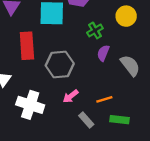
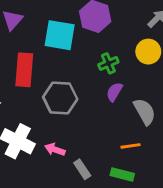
pink arrow: (71, 96) -> (55, 149), moved, turned 49
orange line: (104, 99) -> (131, 146), moved

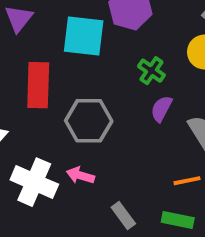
green cross: (108, 63) -> (151, 71), turned -30
pink arrow: (55, 149) -> (80, 175), moved

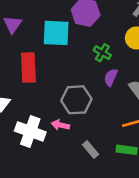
gray hexagon: (89, 121) -> (76, 100), moved

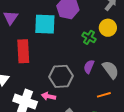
green cross: (102, 53) -> (89, 37), moved
purple semicircle: (111, 77) -> (89, 67), moved

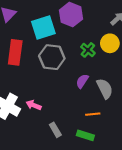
cyan square: (45, 24) -> (43, 28), turned -30
gray hexagon: (61, 76) -> (52, 57), moved

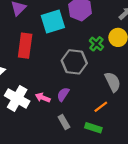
gray hexagon: (52, 57) -> (74, 62), moved
purple semicircle: (82, 81) -> (63, 94), moved
orange line: (93, 114) -> (101, 107), turned -32

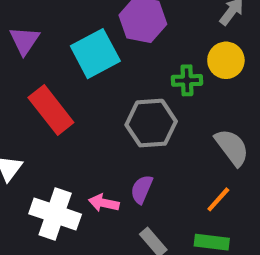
green cross: (96, 44) -> (187, 80), turned -32
red rectangle: (25, 46) -> (51, 110), turned -35

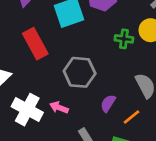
gray hexagon: (151, 123) -> (80, 72), moved
purple semicircle: (142, 189) -> (108, 103), moved

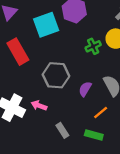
green cross: (124, 39) -> (93, 46), turned -32
purple semicircle: (108, 103) -> (85, 89), moved

